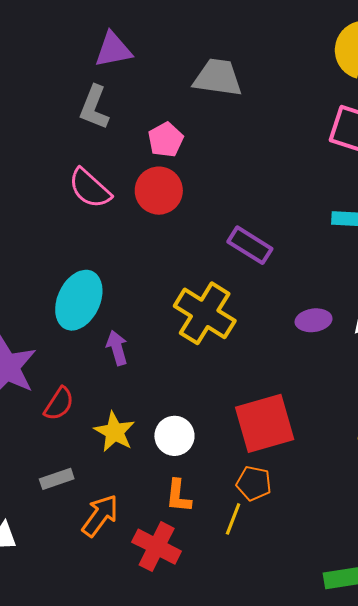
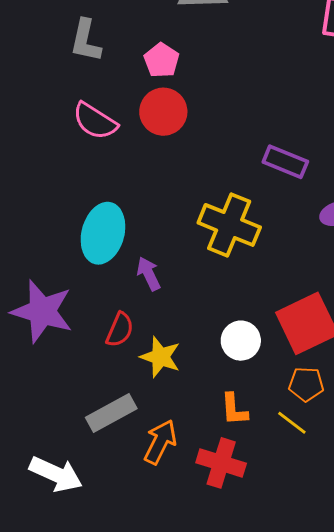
purple rectangle: (250, 245) -> (285, 162), moved
red semicircle: (59, 404) -> (120, 330), moved
white circle: (174, 436) -> (241, 341), moved
gray rectangle: (57, 479) -> (111, 413), size x1.5
yellow line: (233, 519) -> (292, 423), turned -64

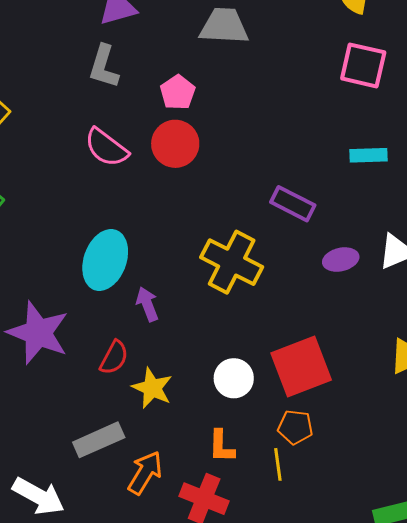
yellow line: (292, 423) -> (278, 464), turned 40

